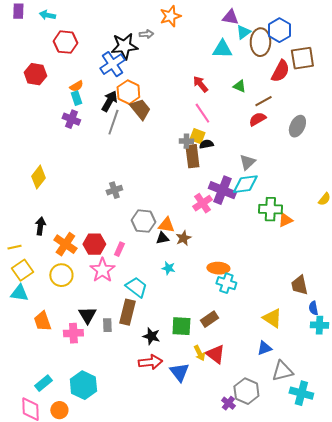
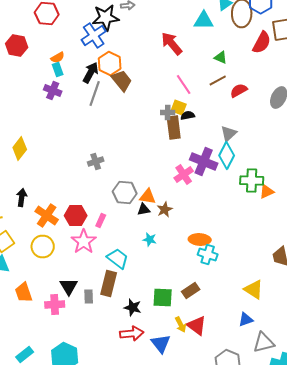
red arrow: (200, 84) -> (172, 44), moved, size x1.4
brown line: (263, 101) -> (218, 80), moved
cyan diamond: (245, 184) -> (227, 156), turned -56

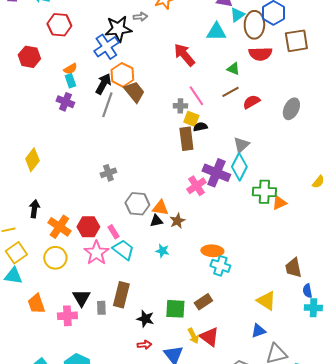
red semicircle: (262, 42) -> (260, 54), moved, turned 60
gray cross: (168, 112) -> (180, 106), moved
pink rectangle: (101, 220) -> (113, 232), turned -56
cyan trapezoid: (118, 258) -> (123, 250), moved
red arrow: (132, 334) -> (144, 345), size x0.6

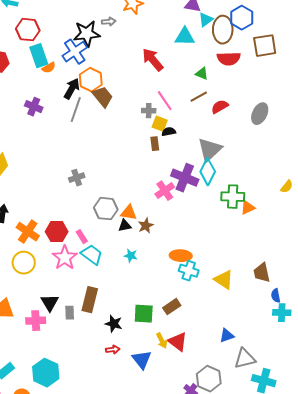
orange semicircle: (70, 69) -> (49, 68), moved
cyan rectangle: (70, 81) -> (39, 56), moved, size x1.6
brown rectangle: (186, 139) -> (155, 144), size x0.6
gray triangle: (241, 145) -> (210, 150), size x1.5
yellow triangle: (266, 301) -> (224, 280), moved

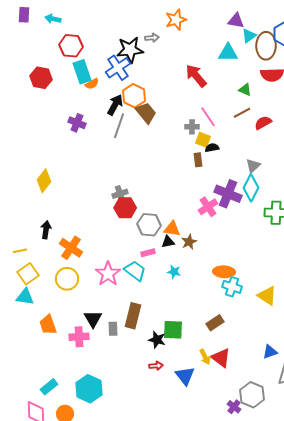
gray triangle: (210, 150) -> (253, 166), size x0.6
red hexagon: (57, 232) -> (125, 208), moved
pink rectangle: (82, 237) -> (148, 253), moved, turned -72
green square: (144, 314) -> (173, 330), moved

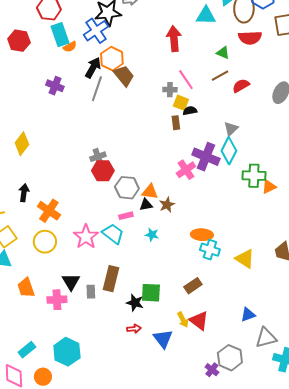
red arrow: (196, 76) -> (174, 39), turned 35

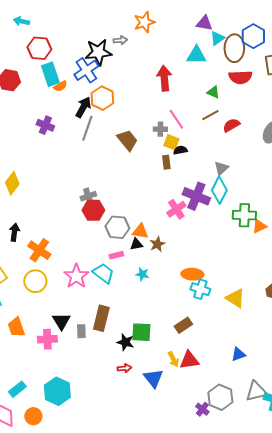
brown trapezoid: (124, 76) -> (127, 140), moved
red triangle: (199, 321) -> (189, 360), turned -45
gray triangle: (266, 338) -> (256, 391), moved

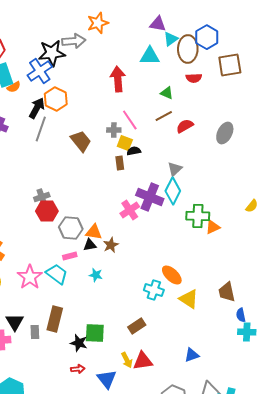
gray arrow: (120, 40) -> (74, 41), size x1.6
red semicircle: (240, 77) -> (194, 78), size x0.7
orange ellipse: (192, 274) -> (172, 275), moved, turned 40

